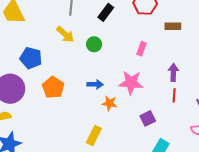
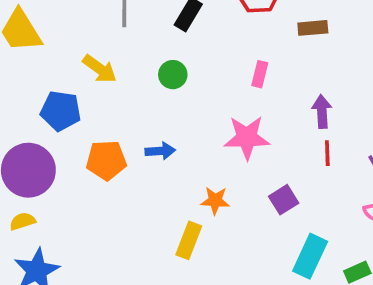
yellow arrow: (65, 34) -> (100, 69), moved
blue arrow: (95, 84) -> (160, 151), moved
orange pentagon: (53, 87) -> (106, 160), turned -30
orange star: (110, 103) -> (215, 201), moved

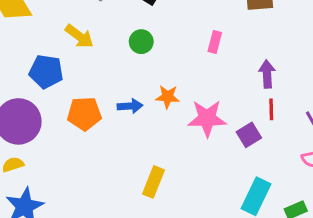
pink star: (247, 138) -> (207, 118), moved
purple square: (284, 200) -> (249, 135), moved
orange star: (215, 201) -> (168, 97), moved

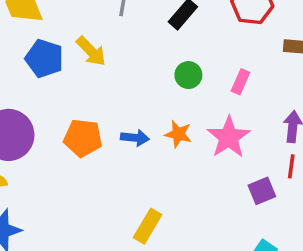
green circle: (141, 42) -> (188, 75), moved
blue pentagon: (46, 71) -> (44, 58), moved
pink star: (207, 118) -> (229, 137), moved, turned 30

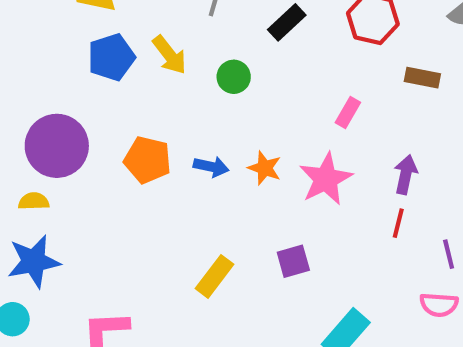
blue pentagon: (44, 58) -> (111, 57), turned 30
green circle: (188, 75) -> (234, 77), moved
purple square: (262, 191) -> (293, 261), moved

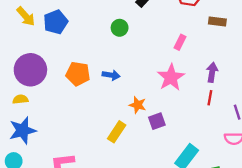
yellow arrow: (169, 55) -> (26, 16), moved
orange star: (265, 168) -> (138, 105), moved

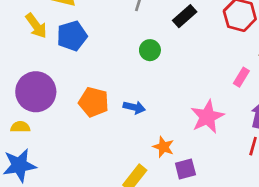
pink rectangle: (180, 42) -> (241, 77), moved

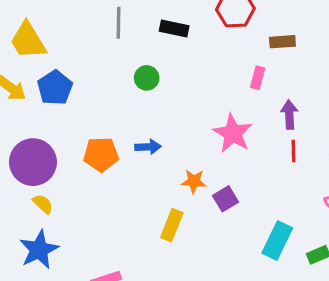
black rectangle: (185, 16) -> (174, 28), turned 70
yellow semicircle: (20, 127) -> (43, 204), moved, turned 60

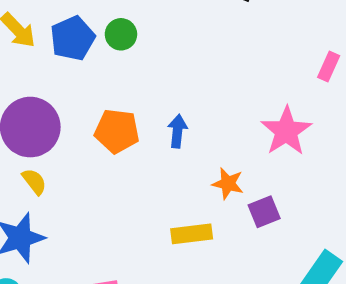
green circle: (147, 78) -> (121, 34), moved
blue arrow: (148, 147) -> (177, 131), turned -90
yellow rectangle: (172, 225) -> (192, 234), turned 52

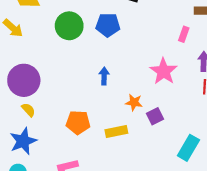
green circle: (121, 34) -> (69, 26), size x1.6
blue pentagon: (73, 38) -> (108, 25), moved, turned 30
orange pentagon: (117, 131) -> (78, 122), moved

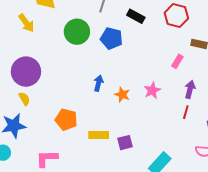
pink star: (164, 71) -> (152, 90), size x0.7
orange star: (134, 102) -> (122, 95), moved
purple square: (155, 116) -> (125, 143), moved

